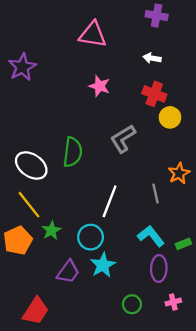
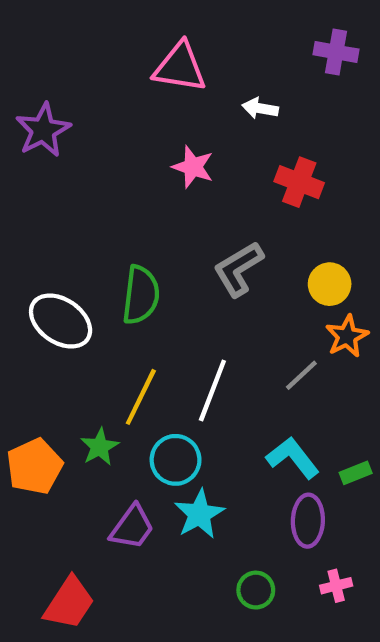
purple cross: (157, 16) -> (336, 52), moved
white arrow: (152, 58) -> (260, 108), moved
yellow circle: (170, 117) -> (330, 284), moved
gray line: (155, 193) -> (301, 375), turned 60
yellow line: (29, 205) -> (141, 397), moved, turned 64

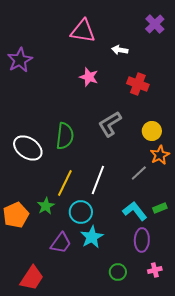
purple cross: (336, 52) -> (155, 24), turned 36
green rectangle: (356, 473) -> (160, 208), moved

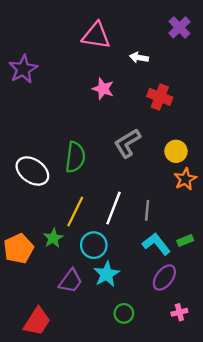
gray line: (139, 173) -> (147, 210), moved, turned -42
purple ellipse: (142, 240) -> (164, 278), turned 35
green circle: (118, 272) -> (124, 313), moved

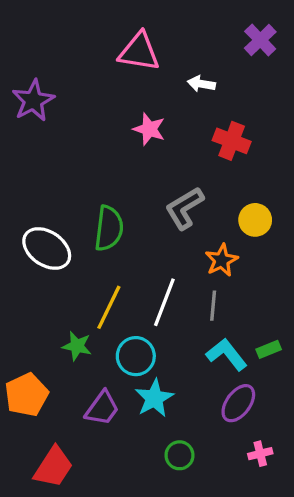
orange star: (185, 179) -> (222, 260), moved
green star: (53, 238) -> (77, 346), turned -30
orange pentagon: (19, 249) -> (27, 395), moved

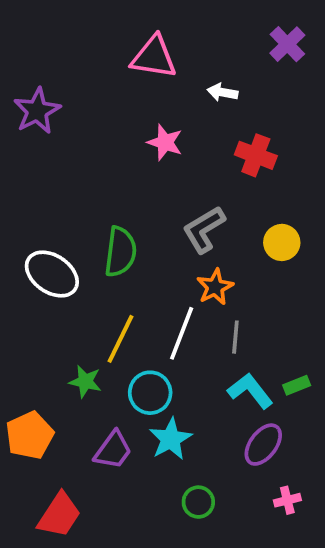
orange star: (222, 260) -> (215, 287), moved

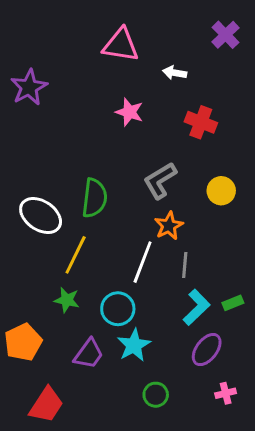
yellow line: (120, 339) -> (76, 255), moved
cyan L-shape: (250, 391) -> (196, 307), turned 84

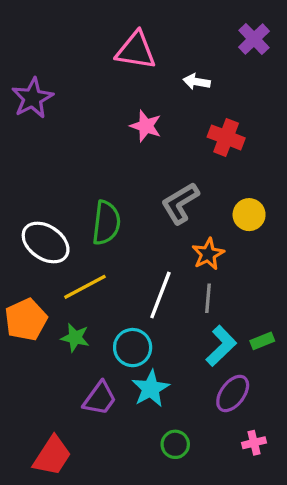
orange star: (169, 226) -> (208, 254), moved
yellow line: (76, 255) -> (85, 287), turned 36
orange pentagon: (23, 342) -> (26, 320), moved

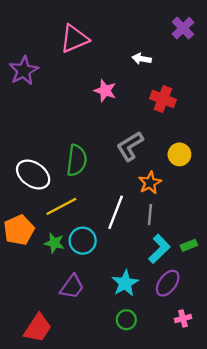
pink triangle: (136, 50) -> (74, 39), moved, turned -32
cyan circle: (133, 348) -> (83, 241), moved
cyan star: (151, 389) -> (125, 283), moved

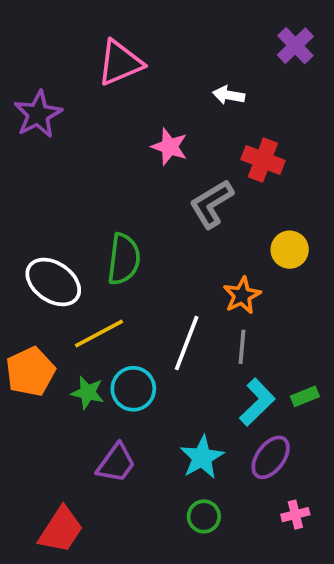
gray L-shape: (130, 146) -> (211, 204), moved

